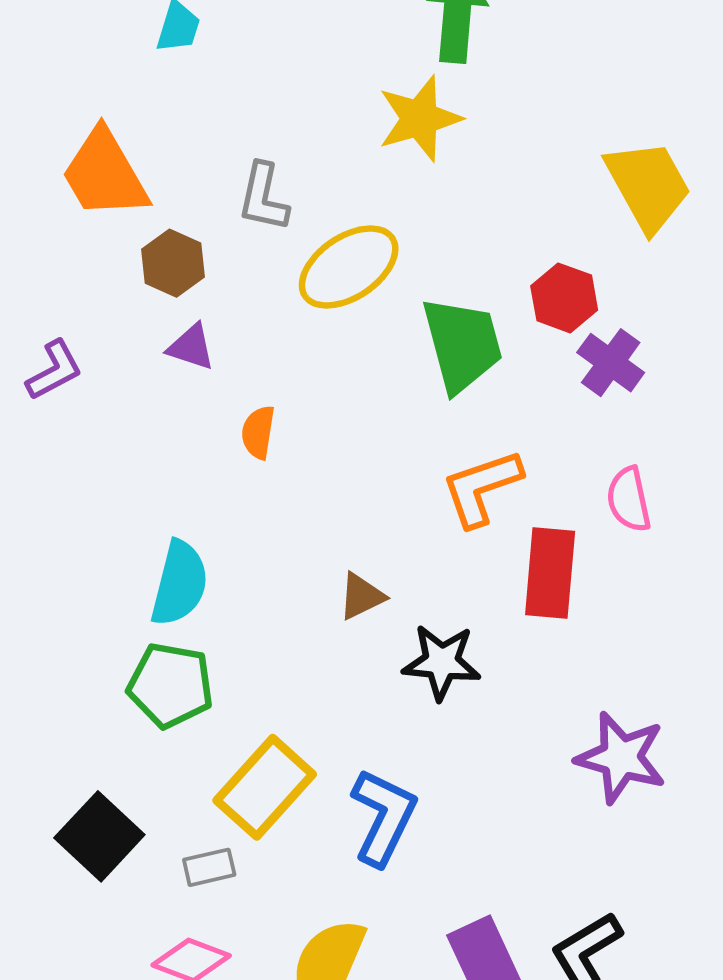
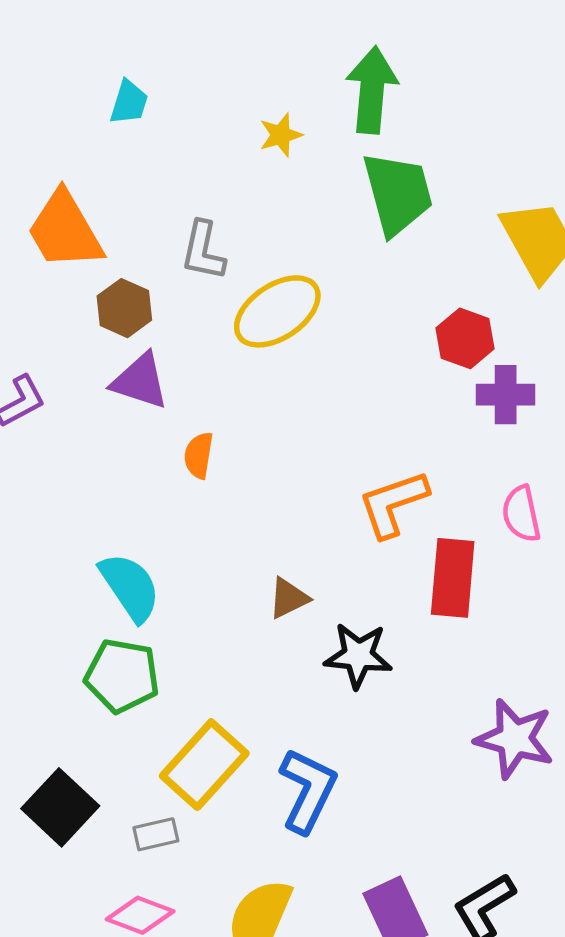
yellow star: (420, 119) -> (281, 135), moved, size x0.6
green trapezoid: (462, 344) -> (398, 193), moved
purple triangle: (191, 347) -> (140, 381), size x1.4
purple cross: (611, 363) -> (506, 395), turned -36
cyan semicircle: (179, 583) -> (130, 587), turned -48

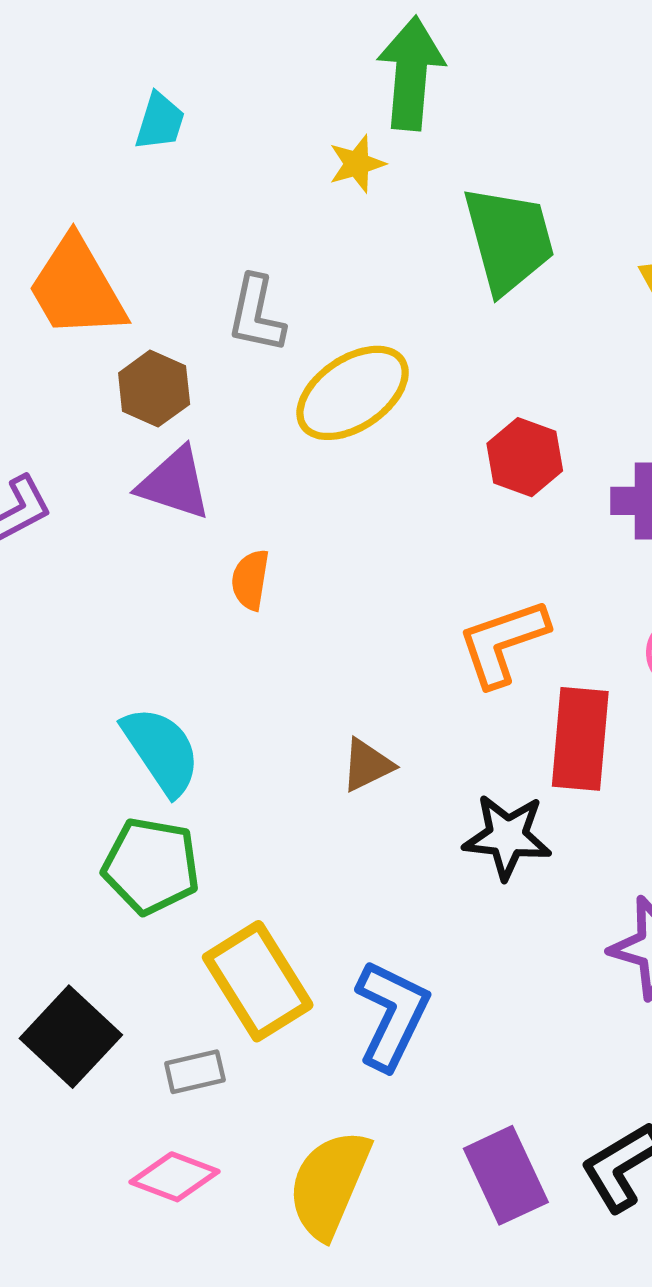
green arrow: (372, 90) -> (411, 73), moved
red hexagon: (465, 338) -> (525, 457), moved
black star: (358, 656) -> (507, 837), moved
yellow rectangle: (204, 765) -> (258, 981), turned -74

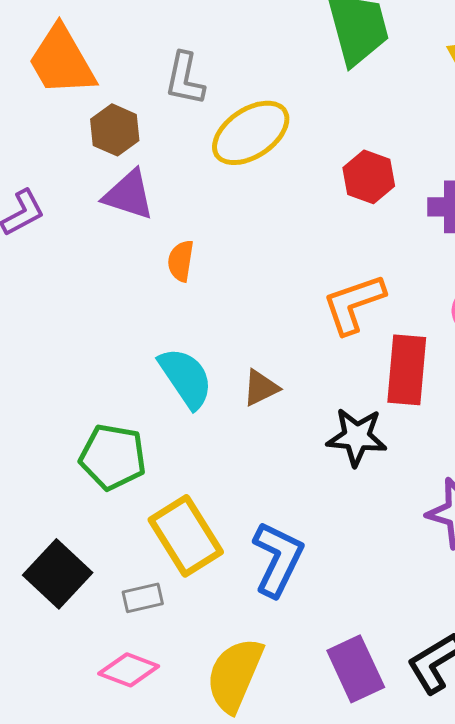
cyan semicircle: (161, 751) -> (186, 378), moved

